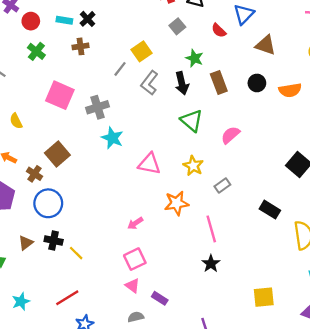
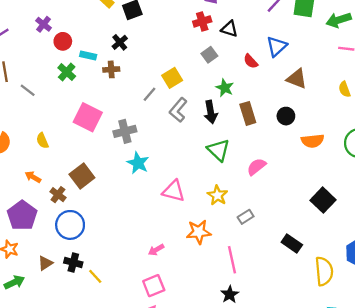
cyan rectangle: (64, 20) -> (88, 56), moved
orange semicircle: (290, 90) -> (313, 141), moved

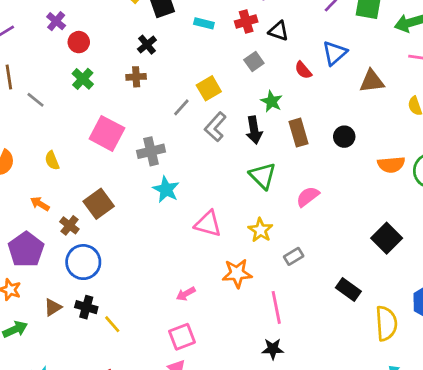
cyan rectangle: (88, 56) -> (204, 23), moved
brown triangle: (297, 79) -> (372, 81), moved, turned -30
orange semicircle: (313, 141) -> (391, 165), moved
black star: (230, 294) -> (273, 349), turned 30

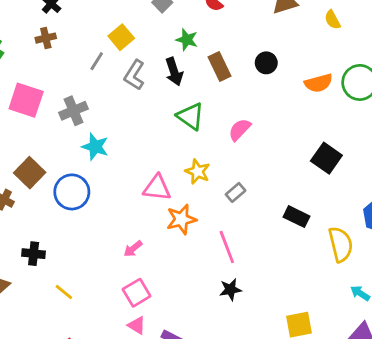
pink triangle: (208, 224) -> (157, 188), moved
blue circle: (83, 262) -> (72, 192), moved
black cross: (86, 307) -> (34, 254), moved

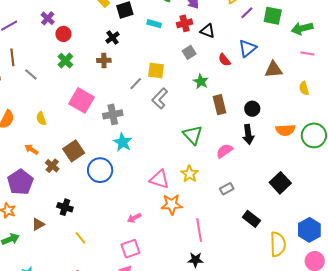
yellow square: (121, 37) -> (156, 71), turned 36
black arrow: (174, 72) -> (248, 134), moved
gray rectangle: (236, 192) -> (227, 189), moved

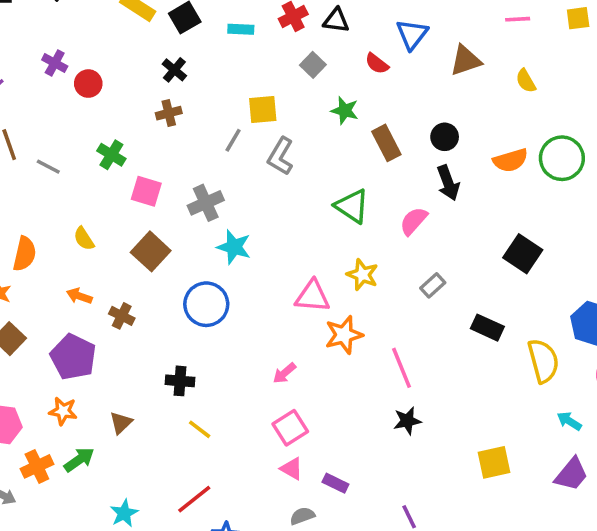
green cross: (65, 61) -> (111, 155), moved
pink square: (82, 100) -> (146, 191), size x0.7
brown square: (74, 151) -> (151, 251), moved
black cross: (65, 207) -> (180, 381), moved

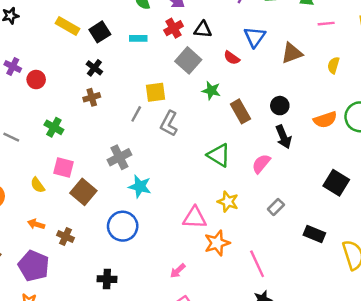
gray square: (313, 65) -> (188, 60), size x1.5
yellow semicircle: (526, 81) -> (333, 65), turned 49
pink square: (146, 191) -> (63, 167), moved

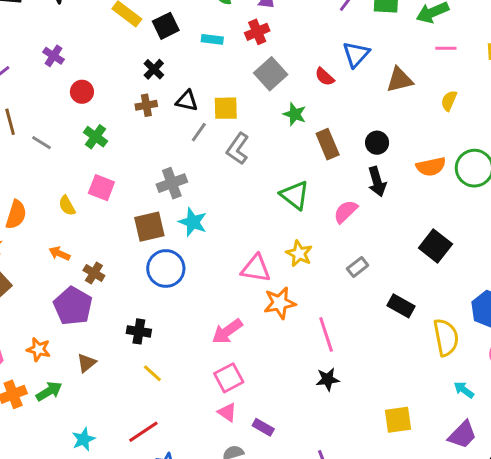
black triangle: (203, 30) -> (187, 101), moved
red circle: (36, 80) -> (82, 92), moved
brown square: (83, 192) -> (149, 227), moved, turned 30
purple pentagon: (34, 266) -> (73, 306), moved
pink arrow: (178, 271) -> (227, 331), size x1.5

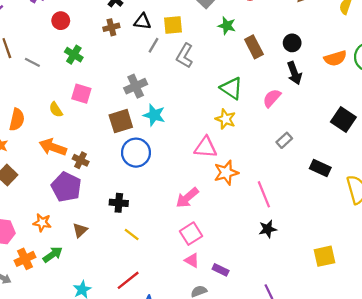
orange arrow: (59, 254) -> (53, 147), size x1.6
yellow star: (299, 254) -> (226, 119), moved

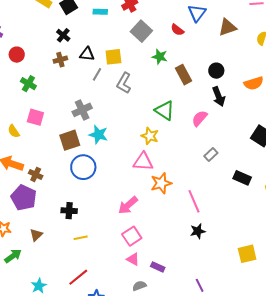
yellow star: (226, 119) -> (150, 136), moved
yellow line: (132, 235) -> (81, 238), turned -48

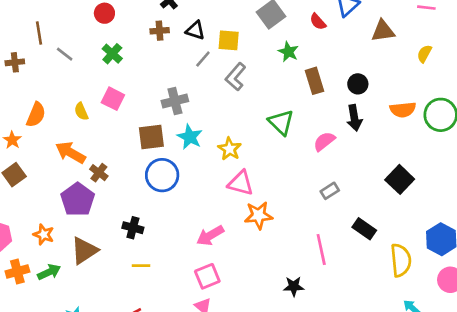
yellow star: (150, 136) -> (230, 149), moved
pink line: (194, 201) -> (321, 249), moved
brown triangle: (36, 235) -> (84, 251), size x1.6

